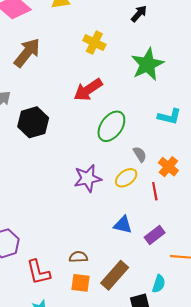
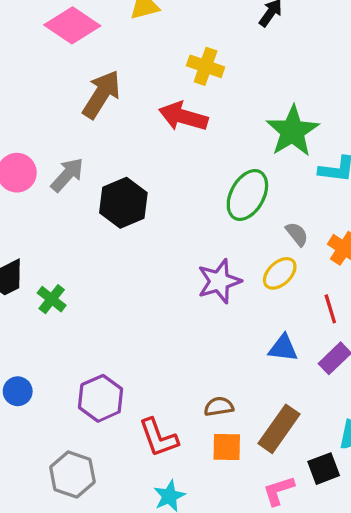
green star: (147, 64) -> (292, 131), moved
red arrow: (88, 90) -> (183, 117), moved, turned 56
red line: (155, 191) -> (330, 309), moved

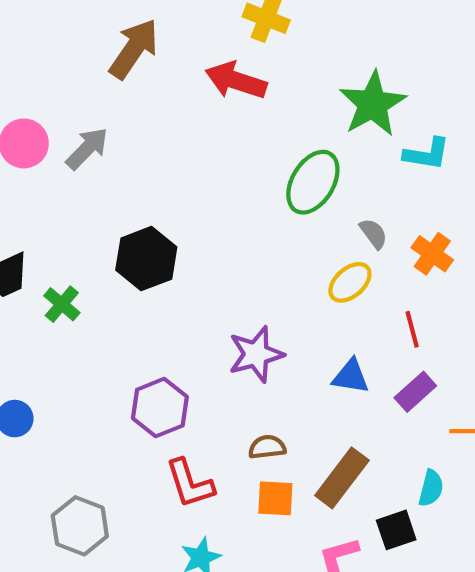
black hexagon: (123, 203) -> (146, 259), moved
purple star: (219, 281) -> (256, 354), moved
purple hexagon: (101, 398) -> (160, 408), moved

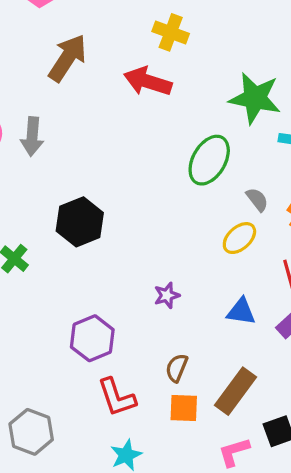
green star: (373, 104) -> (255, 98), turned -30
gray arrow: (87, 148) -> (32, 136), turned 141
purple star: (256, 354) -> (167, 295), size x0.6
brown semicircle: (267, 447) -> (177, 368), turned -60

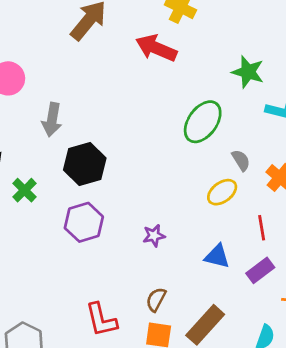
green star: (255, 98) -> (248, 72), size x0.7
gray arrow: (32, 136) -> (52, 120), moved
purple hexagon: (92, 338) -> (84, 222), moved

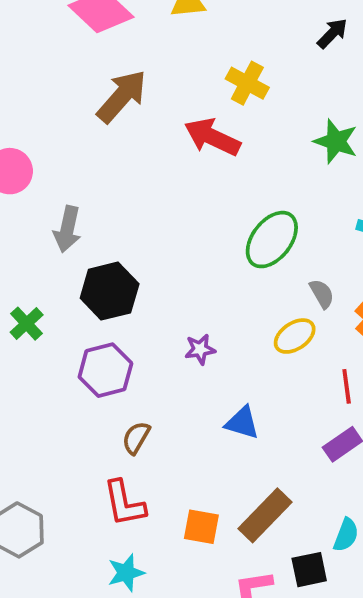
green star: (248, 72) -> (336, 141), moved
purple star: (154, 236) -> (200, 349), moved
blue triangle: (217, 256) -> (242, 423), moved
brown semicircle: (156, 299) -> (136, 438), moved

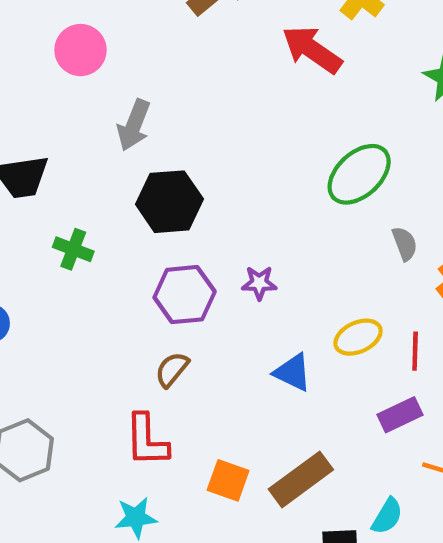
green cross: (27, 324) -> (73, 249), moved, turned -36
yellow ellipse: (295, 336) -> (358, 337), moved
purple hexagon: (105, 370) -> (185, 295), moved

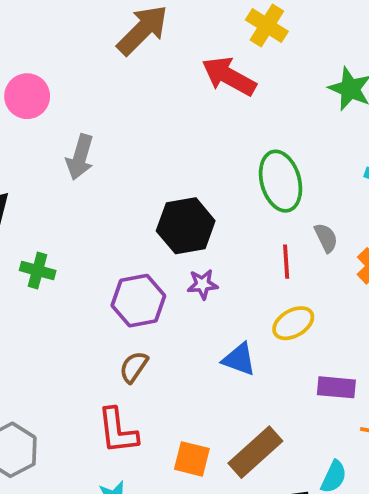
green ellipse: (359, 174) -> (281, 181), turned -58
black hexagon: (169, 202) -> (186, 226), moved
red line: (415, 351) -> (286, 262), moved
purple rectangle: (400, 415) -> (336, 387), turned 36

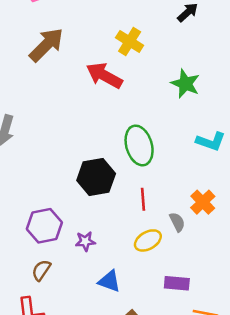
black hexagon: (186, 226) -> (96, 177), moved
gray semicircle: (326, 238) -> (177, 222), moved
purple star: (203, 284) -> (85, 241), moved
blue triangle: (239, 359) -> (109, 281), moved

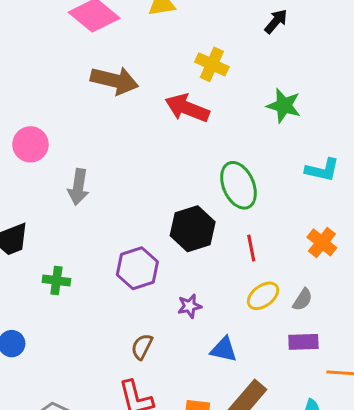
brown arrow: (46, 45) -> (114, 81), turned 66
gray semicircle: (177, 222) -> (303, 300), moved, turned 66
purple hexagon: (44, 226) -> (137, 268), moved

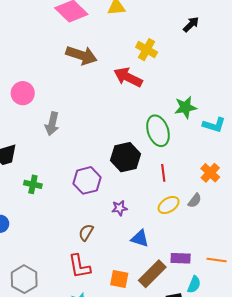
green star: (284, 106) -> (185, 107), moved, turned -30
gray semicircle: (303, 300) -> (195, 200), moved
purple rectangle: (303, 342) -> (181, 258), moved

